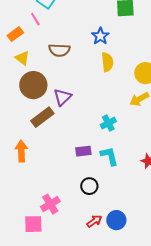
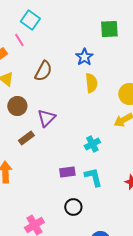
brown semicircle: (59, 50) -> (43, 71), turned -65
brown circle: (33, 85) -> (17, 106), size x0.7
brown rectangle: (42, 117) -> (26, 138), size x0.7

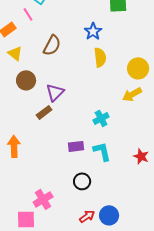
brown rectangle: (26, 138) -> (44, 112), moved

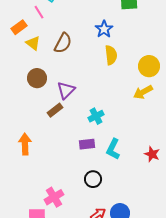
yellow triangle: (15, 53) -> (33, 43), moved
cyan cross: (101, 118) -> (96, 116), moved
cyan L-shape: (102, 151) -> (113, 149), turned -140

